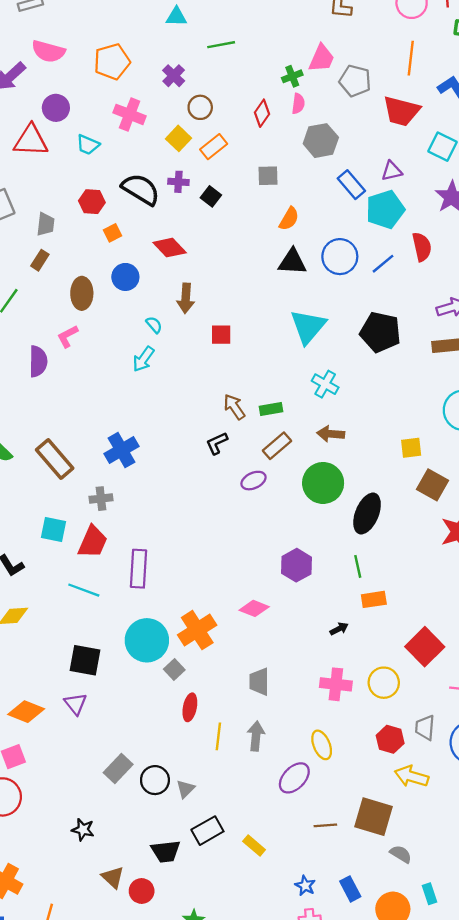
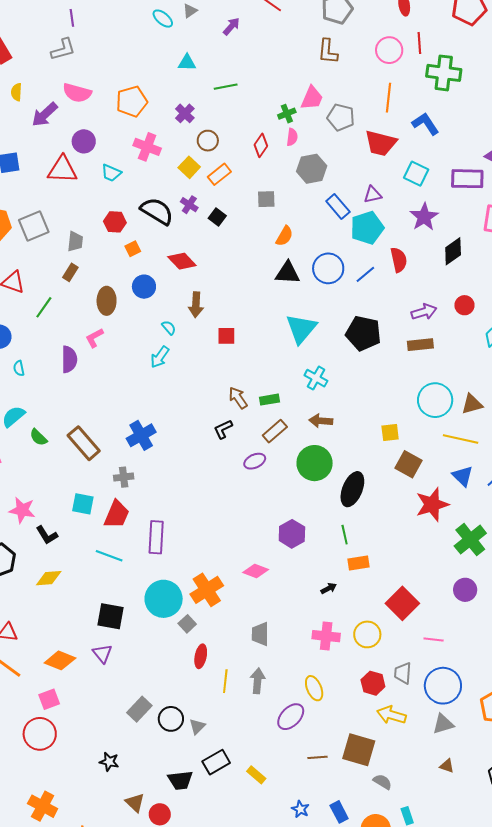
purple cross: (178, 182) -> (189, 205), turned 30

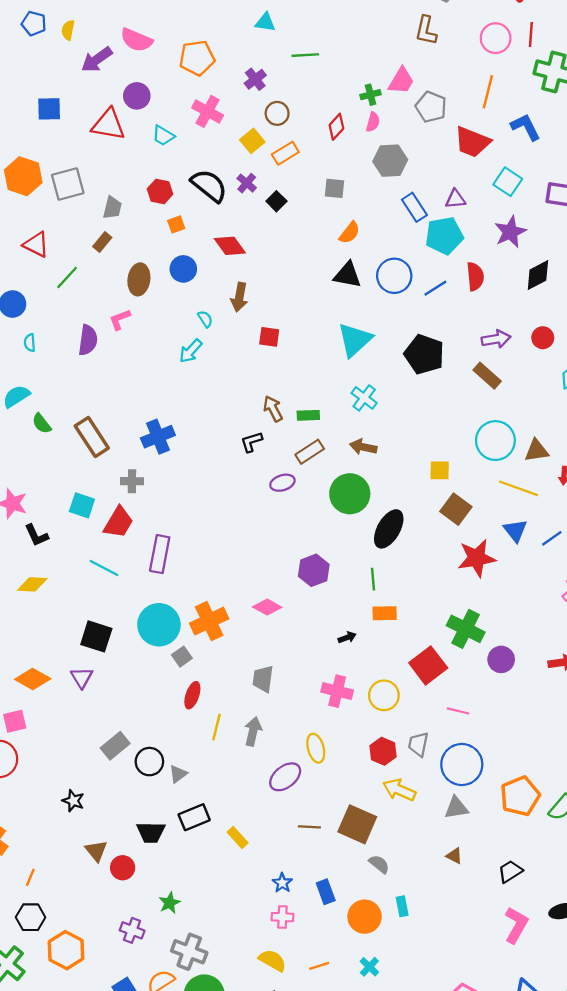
brown rectangle: (420, 345) -> (487, 376), turned 40
green cross: (470, 540) -> (466, 629), moved, turned -32

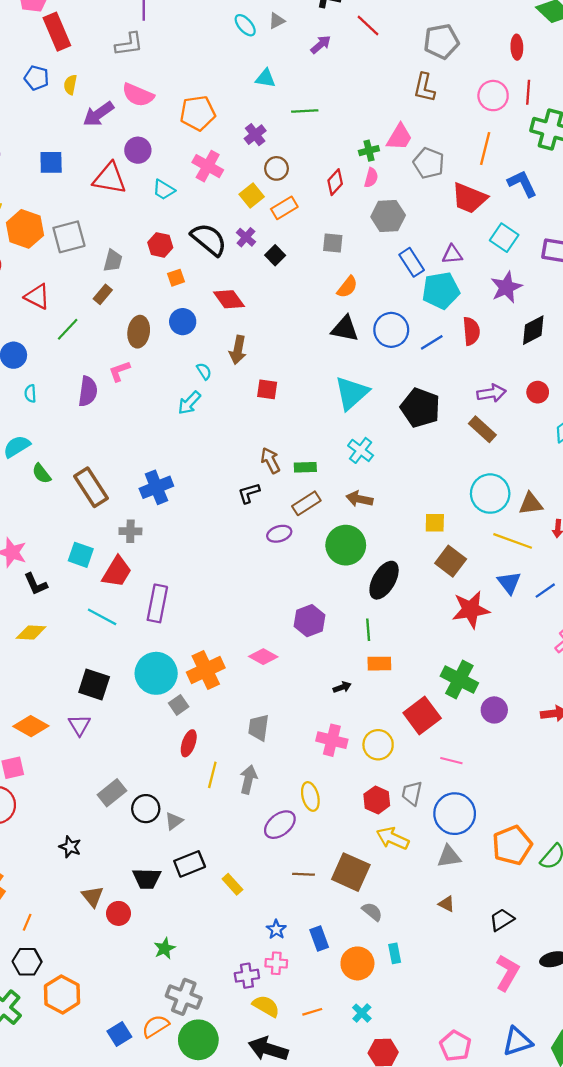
purple cross: (132, 930) -> (247, 976), moved, turned -30

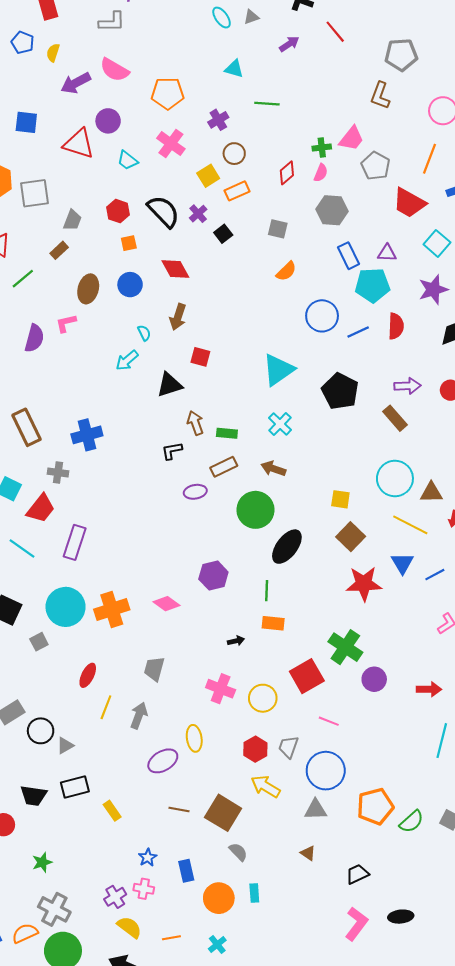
black triangle: (345, 329) -> (169, 385), moved, turned -36
gray square: (179, 705) -> (39, 642), moved
purple cross: (247, 976) -> (115, 897), turned -30

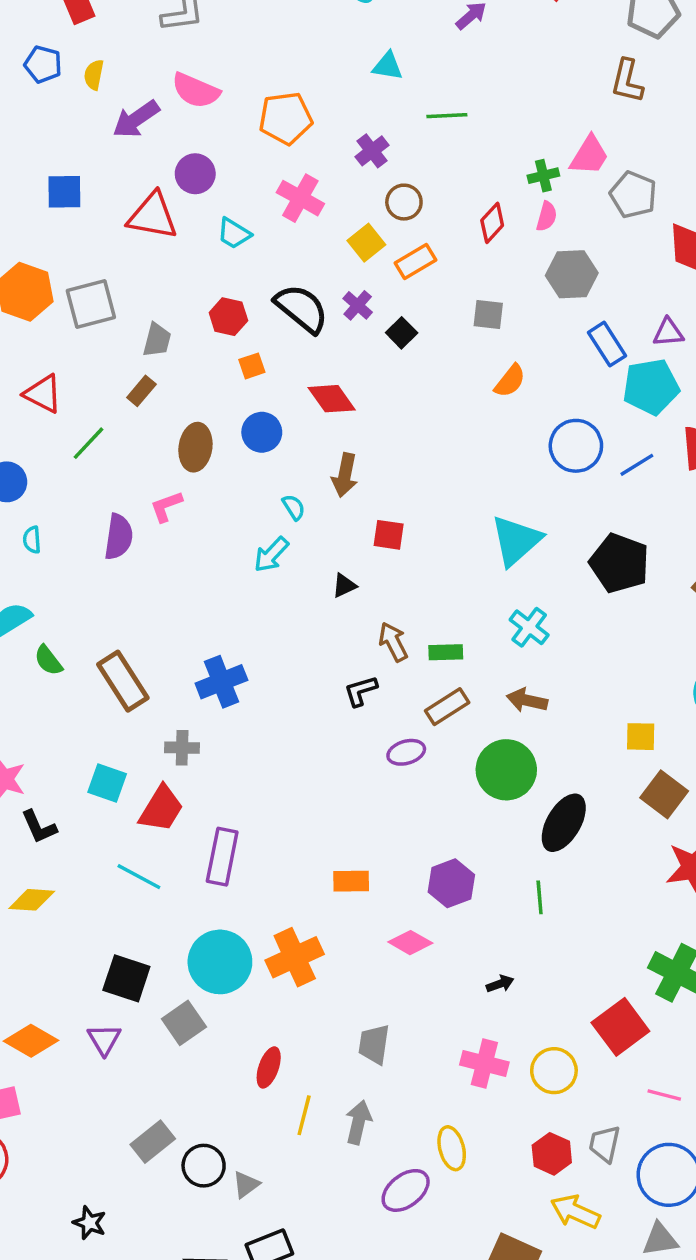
black triangle: (169, 385) -> (344, 586), size x0.6
pink diamond: (167, 604) -> (410, 943), moved
orange rectangle: (273, 623) -> (351, 881), moved
gray square: (39, 642) -> (184, 1023), size x1.4

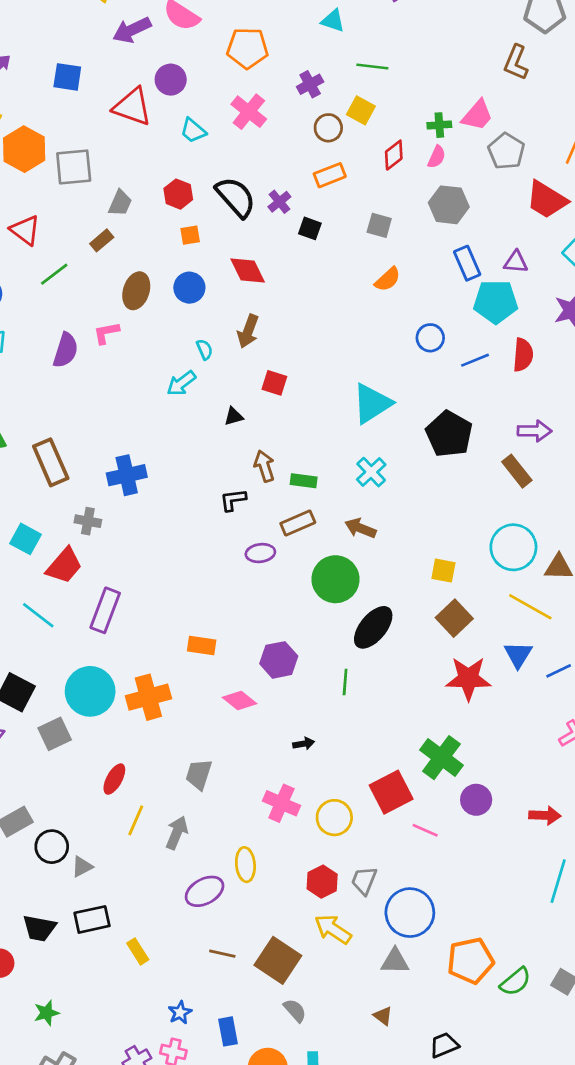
yellow square: (366, 243) -> (361, 110), moved, turned -32
black square: (402, 333) -> (310, 228), turned -35
blue circle: (576, 446) -> (430, 338), size x0.7
pink line: (664, 1095) -> (425, 830), moved

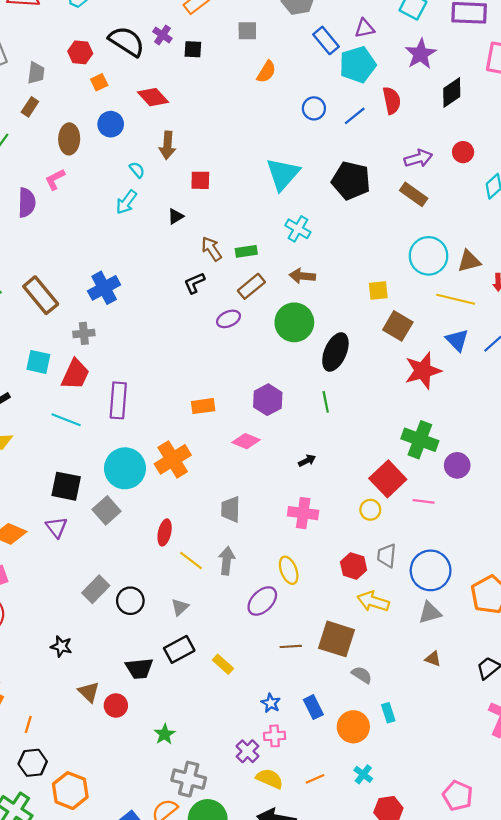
yellow circle: (334, 818) -> (370, 510), moved, size x0.7
yellow line: (136, 820) -> (191, 560), turned -60
gray triangle: (82, 867) -> (180, 607), moved

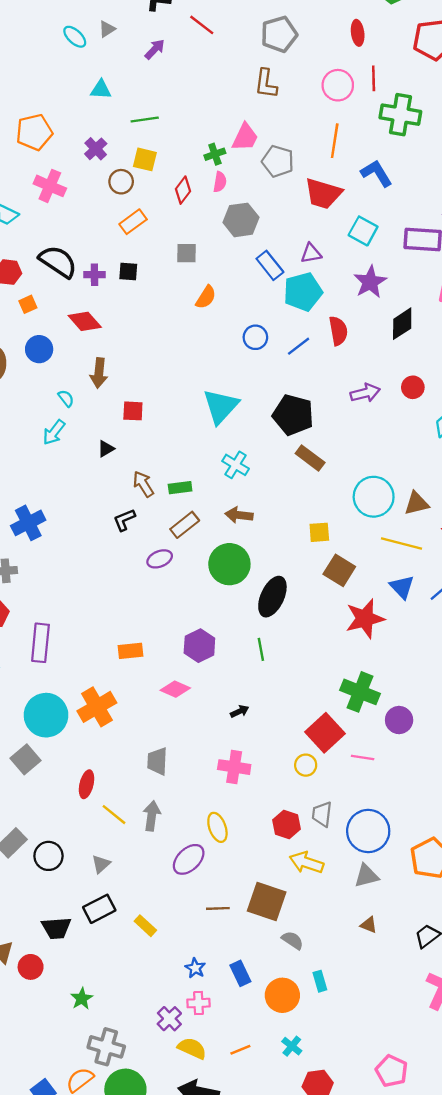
purple cross: (162, 35) -> (94, 275), moved, turned -36
brown rectangle: (414, 194) -> (310, 458), moved

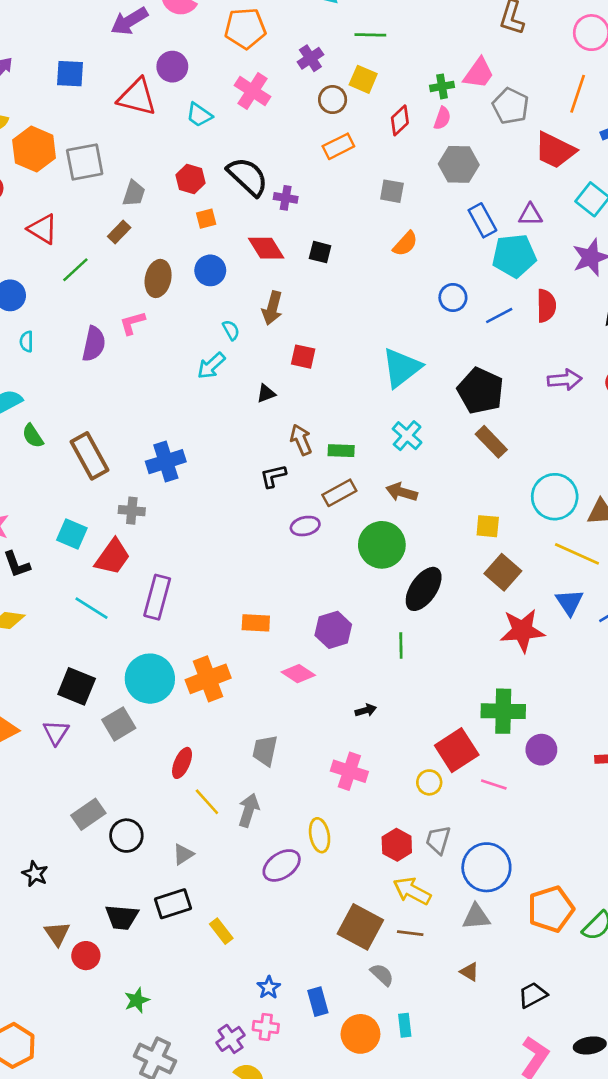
black square: (128, 272) -> (320, 252), moved
green cross: (360, 692) -> (503, 711), turned -30
brown line: (218, 908) -> (410, 933), moved

